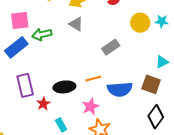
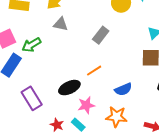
blue semicircle: (120, 89) -> (123, 89), moved, size x0.7
red star: (43, 104) -> (57, 125), moved
pink star: (90, 107) -> (86, 105), moved, turned 30

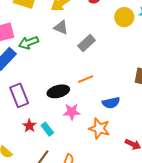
gray rectangle: (101, 35) -> (87, 43), moved
red star: (57, 125) -> (29, 126), moved
cyan rectangle: (78, 125) -> (47, 129), moved

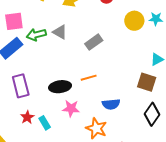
gray triangle: (61, 27) -> (60, 32), moved

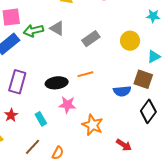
yellow circle: (134, 21) -> (130, 41), moved
purple rectangle: (21, 86) -> (17, 82), turned 30
blue semicircle: (111, 104) -> (122, 91), moved
red star: (27, 117) -> (11, 115), moved

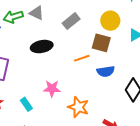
orange line: (85, 74) -> (82, 58), moved
brown square: (143, 79) -> (101, 43), moved
black ellipse: (57, 83) -> (42, 47), moved

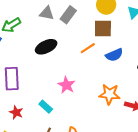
gray triangle: (37, 13) -> (47, 13), moved
pink star: (52, 89) -> (66, 85), turned -30
orange star: (78, 107) -> (109, 94), moved

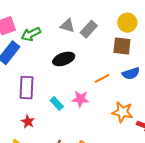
orange line: (88, 48) -> (102, 78), moved
pink star: (66, 85) -> (80, 99), turned -30
cyan rectangle: (46, 107) -> (57, 104), moved

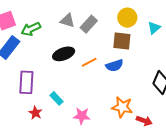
blue semicircle: (131, 73) -> (114, 66), moved
orange line: (102, 78) -> (89, 62), moved
pink star: (80, 99) -> (82, 116), moved
red star: (28, 122) -> (35, 113), moved

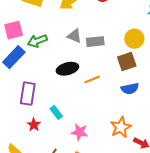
gray rectangle: (89, 24) -> (95, 42), turned 36
brown square: (122, 41) -> (127, 61), turned -30
blue semicircle: (114, 66) -> (130, 89), moved
orange star: (122, 107) -> (121, 127), turned 30

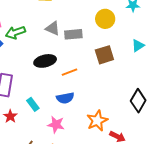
yellow circle: (134, 39) -> (105, 19), moved
blue semicircle: (130, 89) -> (65, 98), moved

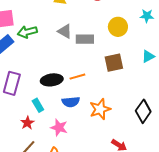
black ellipse: (45, 61) -> (52, 80), moved
red star: (10, 116) -> (27, 123), moved
orange star: (97, 121) -> (100, 109), moved

